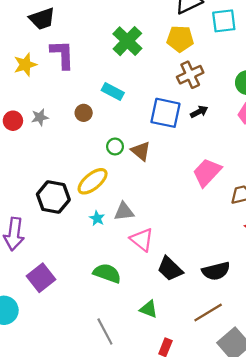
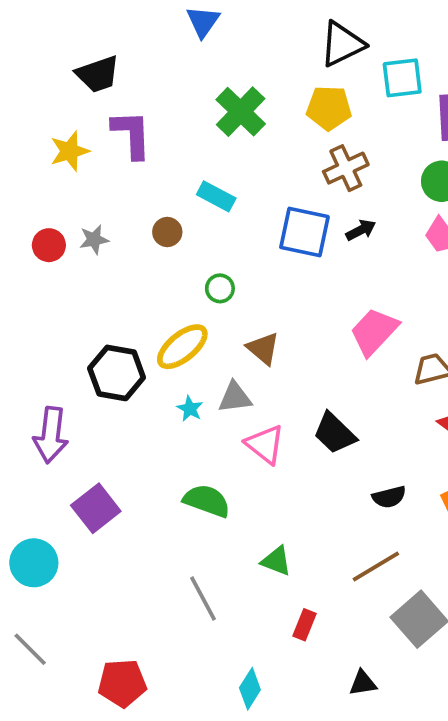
brown triangle: (141, 151) -> (263, 349), moved
black trapezoid: (170, 269) -> (335, 433), moved
black semicircle: (216, 271) -> (389, 497), size x0.7

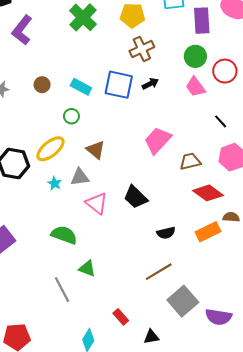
purple L-shape: (132, 134) -> (22, 30), turned -140
cyan rectangle: (216, 196) -> (81, 87), moved
green triangle: (276, 561) -> (87, 269), moved
red rectangle: (304, 625) -> (121, 317), moved, turned -63

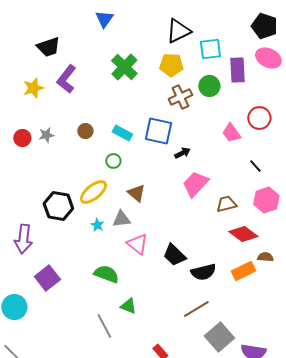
green circle: (195, 56) -> (209, 86), moved
black arrow: (150, 84) -> (182, 153), moved
black trapezoid: (136, 197) -> (174, 255), moved
black semicircle: (166, 233) -> (203, 272), size x1.4

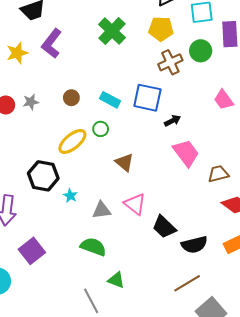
pink trapezoid: (195, 184) -> (186, 153), turned 100
yellow ellipse: (93, 192) -> (72, 141), moved
gray triangle: (121, 219) -> (102, 210), moved
cyan star: (97, 225) -> (70, 196), moved
pink triangle: (137, 244) -> (135, 204), moved

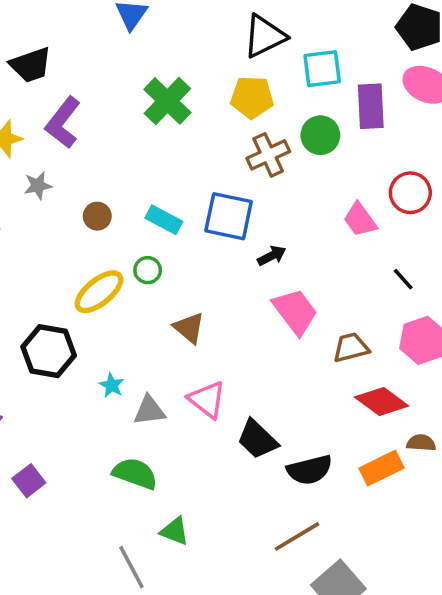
gray star: (31, 102) -> (38, 186), moved
cyan star: (70, 196) -> (112, 385), moved
purple square: (32, 251) -> (29, 481), size x0.7

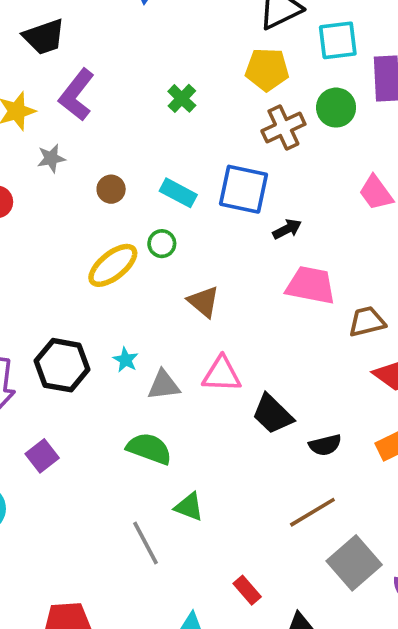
green cross: (167, 101) -> (182, 98), moved, size x0.6
pink trapezoid: (295, 312) -> (311, 285), turned -42
black hexagon: (49, 351) -> (62, 365), moved
pink triangle: (207, 400) -> (222, 374), turned -36
black semicircle: (310, 470) -> (325, 445), size x0.7

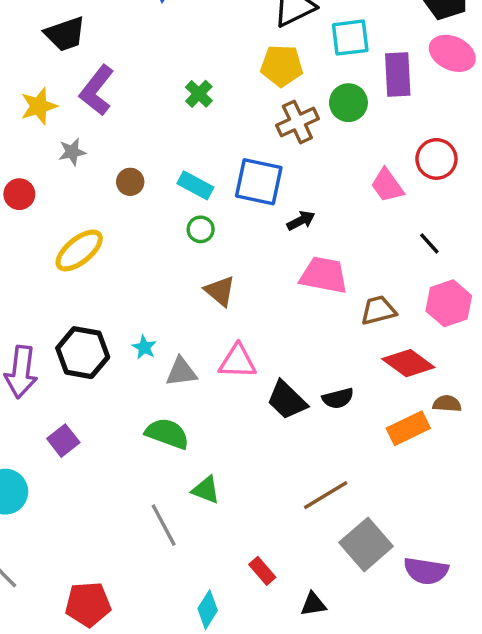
green circle: (162, 244) -> (201, 229), moved
yellow ellipse: (113, 265) -> (79, 250), moved
black semicircle: (325, 445) -> (338, 398), moved

